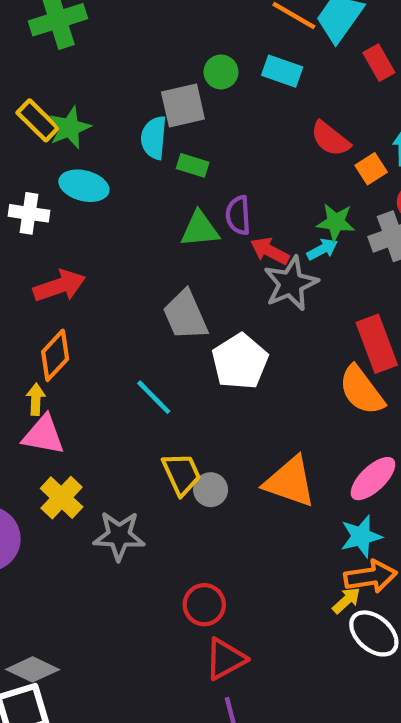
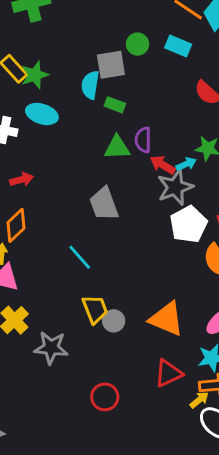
cyan arrow: (322, 249) -> (186, 164), moved
red arrow: (59, 286) -> (22, 180), size x0.7
white pentagon: (240, 362) -> (188, 224), moved
red triangle: (225, 659) -> (168, 373), moved

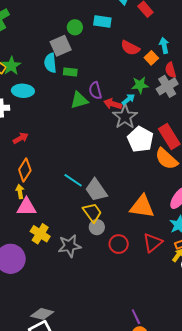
gray trapezoid: (104, 204) -> (96, 190), moved
gray circle: (114, 321) -> (97, 227), moved
red circle: (105, 397) -> (119, 244), moved

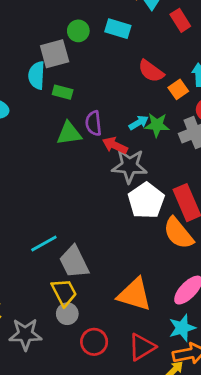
cyan arrow: (128, 99) -> (139, 123), moved
gray star: (125, 117) -> (129, 166), turned 30
cyan line: (73, 180) -> (44, 244), turned -72

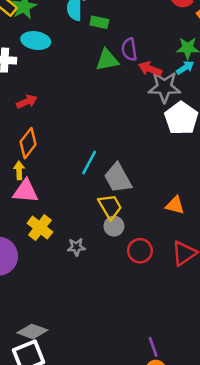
cyan arrow: (139, 123) -> (185, 68), moved
cyan line: (44, 244) -> (89, 163), turned -30
orange triangle: (134, 294) -> (175, 205), size x0.6
gray star: (25, 334) -> (76, 247), size x0.6

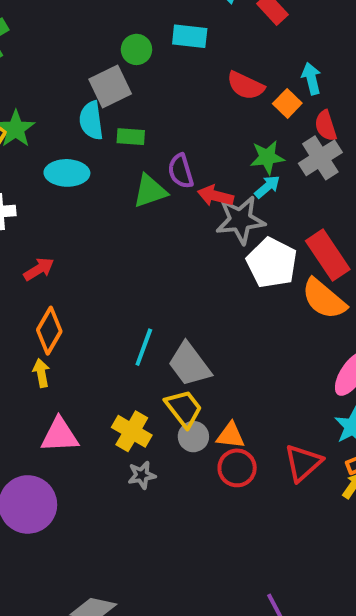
cyan ellipse: (36, 41) -> (67, 173), moved
pink triangle: (26, 191) -> (60, 435), moved
orange triangle: (175, 205) -> (231, 435), moved
yellow cross: (40, 228) -> (132, 431), moved

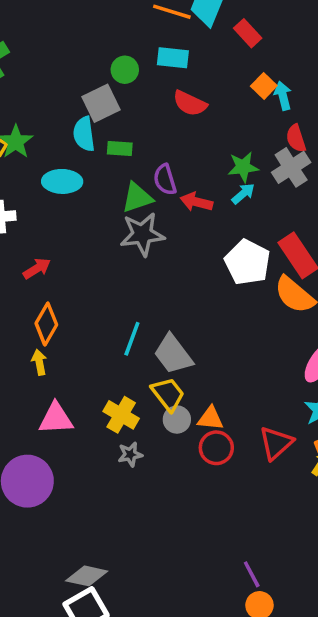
red semicircle: (246, 86) -> (190, 103), moved
orange square: (287, 103) -> (264, 86), moved
gray star: (240, 220) -> (142, 234), moved

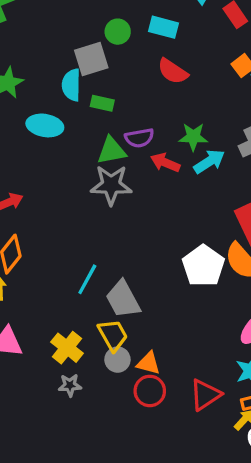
green star: (243, 167) -> (193, 137), moved
purple semicircle: (165, 180) -> (139, 138), turned -92
cyan arrow: (243, 194) -> (209, 161), size x1.4
white pentagon: (247, 262) -> (203, 266), moved

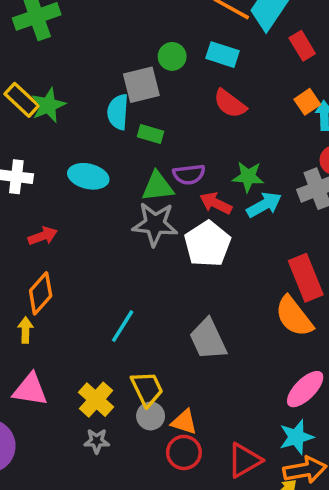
cyan ellipse: (45, 125) -> (88, 176), moved
white pentagon: (203, 266) -> (207, 244), moved
gray trapezoid: (123, 299) -> (208, 339), moved

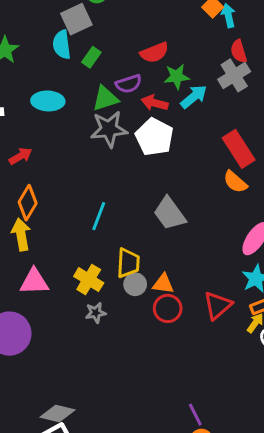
red semicircle: (230, 104) -> (154, 53), moved, turned -48
green rectangle: (151, 134) -> (91, 57), turned -60
orange semicircle: (294, 316) -> (235, 182), size x0.7
yellow arrow: (25, 330) -> (21, 234), size x1.5
yellow trapezoid: (147, 389) -> (128, 263), turned 40

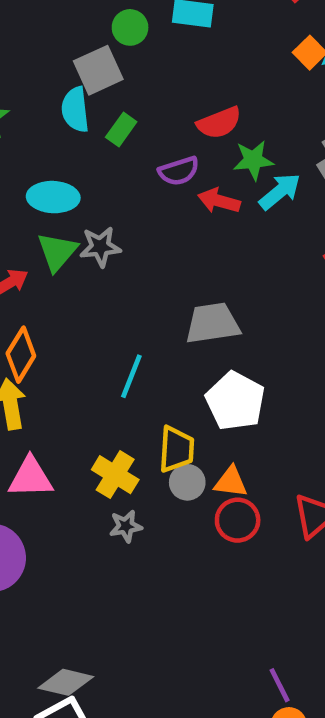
green triangle: (105, 98) -> (57, 252), moved, turned -32
gray star: (109, 129) -> (100, 247), moved, size x0.7
white pentagon: (154, 137) -> (235, 401), moved
gray trapezoid: (169, 214) -> (212, 323), moved, turned 117

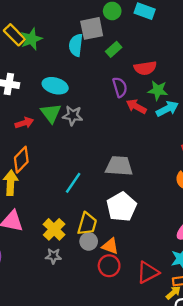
green rectangle: (121, 129) -> (114, 49), moved
purple semicircle: (179, 171) -> (120, 87), turned -102
green triangle: (57, 252) -> (51, 113), turned -30

